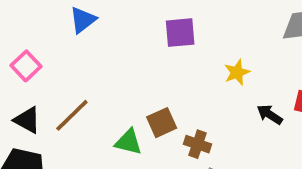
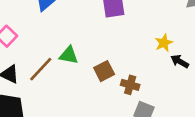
yellow star: (237, 72) -> (164, 43), moved
green triangle: (128, 142) -> (69, 55), moved

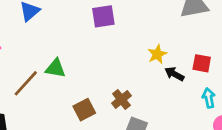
brown square: (104, 71) -> (84, 110), moved
brown cross: (130, 85) -> (121, 99), turned 36

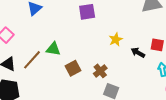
yellow star: (157, 54) -> (116, 39), moved
brown square: (84, 110) -> (73, 68), moved

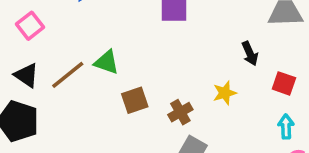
yellow star: (116, 39) -> (225, 93), moved
black arrow: (138, 53) -> (250, 53), moved, turned -152

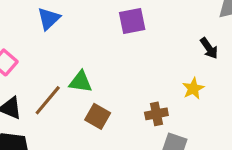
brown square: (135, 100) -> (98, 116), moved, turned -30
brown cross: (180, 112) -> (156, 114), turned 30

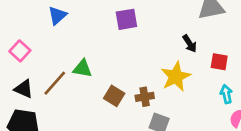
yellow star: (193, 89) -> (176, 77), size x1.6
brown square: (98, 116) -> (114, 96), moved

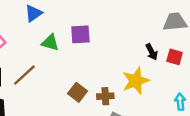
purple square: (126, 19) -> (80, 34), moved
red square: (219, 62) -> (175, 57), moved
green triangle: (82, 69) -> (50, 43), moved

